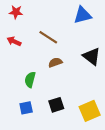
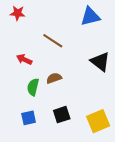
red arrow: (14, 41) -> (24, 59), moved
brown semicircle: (55, 62) -> (54, 78), moved

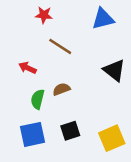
red star: (18, 13) -> (44, 15), moved
blue square: (29, 118) -> (33, 134), size x1.5

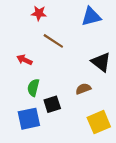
brown semicircle: (61, 89) -> (83, 89), moved
black square: (70, 131) -> (52, 104), moved

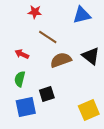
green semicircle: (33, 88) -> (20, 79), moved
brown semicircle: (83, 89) -> (61, 60), moved, size x1.5

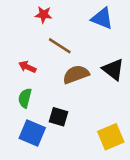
blue triangle: (82, 15) -> (102, 18), turned 36
black square: (47, 94) -> (58, 117), turned 35
blue square: (26, 107) -> (32, 133), turned 35

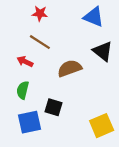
brown line: (60, 46) -> (40, 42), moved
black triangle: (113, 69) -> (103, 51), moved
blue square: (32, 133) -> (30, 122), turned -35

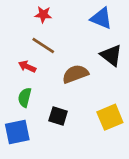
blue square: (30, 122) -> (17, 132), moved
yellow square: (102, 126) -> (110, 117), moved

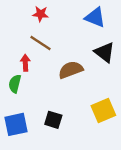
red arrow: (27, 67) -> (25, 63), turned 63
green semicircle: (25, 97) -> (15, 84), moved
black square: (58, 116) -> (53, 120), moved

